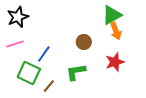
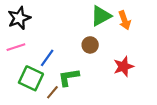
green triangle: (112, 15) -> (101, 16), moved
orange arrow: (116, 31) -> (125, 20), moved
green L-shape: (76, 72) -> (69, 77), moved

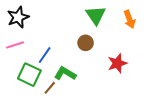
green triangle: (101, 16) -> (96, 15), turned -35
orange arrow: (125, 20) -> (130, 19), moved
green L-shape: (69, 77) -> (65, 74), turned 40

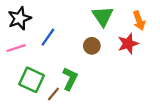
blue line: (45, 55) -> (48, 37), moved
red star: (117, 63) -> (128, 44), moved
green L-shape: (65, 74) -> (70, 79), turned 85

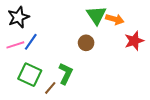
orange arrow: (139, 21) -> (115, 19), moved, turned -54
blue line: (48, 37) -> (31, 42), moved
red star: (128, 44) -> (134, 41), moved

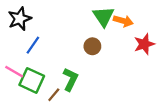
pink line: (15, 45) -> (14, 72), moved, turned 48

